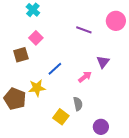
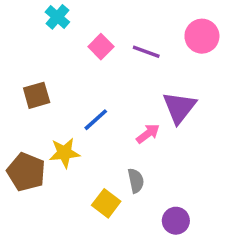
pink square: (36, 38) -> (101, 47), moved
purple triangle: (103, 62) -> (179, 108), size x1.5

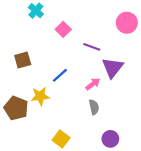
purple line: (146, 52) -> (92, 47), moved
gray semicircle: (136, 181) -> (94, 107), moved
yellow square: (106, 203) -> (61, 139), moved

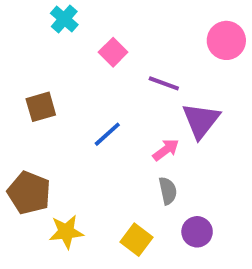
yellow star: (40, 96) -> (66, 232), moved
yellow square: (61, 139) -> (137, 240), moved
purple circle: (110, 139) -> (197, 232), moved

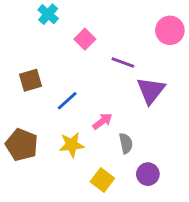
blue line: (107, 134) -> (67, 101), moved
pink arrow: (166, 150) -> (102, 121), moved
yellow star: (66, 232) -> (72, 145), moved

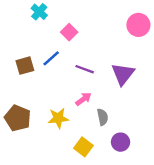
purple line: (123, 63) -> (85, 69), moved
blue line: (67, 101) -> (51, 58), moved

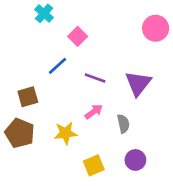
brown square: (25, 66) -> (28, 97), moved
gray semicircle: (103, 117) -> (123, 124), moved
yellow square: (83, 147) -> (94, 165), turned 30

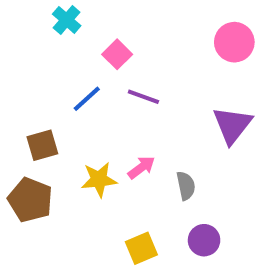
purple line: (95, 78) -> (143, 97), moved
purple triangle: (138, 83) -> (232, 125), moved
yellow star: (65, 133) -> (99, 180), moved

